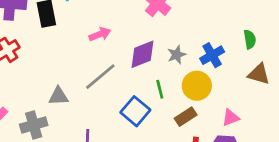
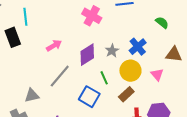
green semicircle: (250, 39) -> (162, 23), moved, turned -32
pink triangle: (231, 118) -> (157, 74), moved, turned -40

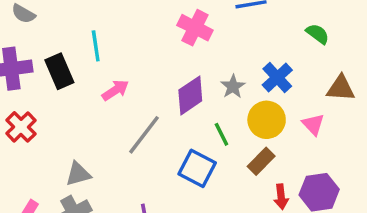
cyan line: (25, 17) -> (96, 46), moved
pink arrow: (54, 46) -> (115, 90), moved
gray triangle: (32, 95) -> (78, 174), moved

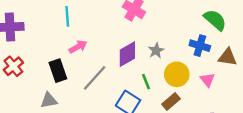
green semicircle: (318, 34) -> (215, 20), size x1.5
black rectangle: (59, 71) -> (58, 71), moved
blue cross: (277, 78) -> (200, 46), moved, turned -36

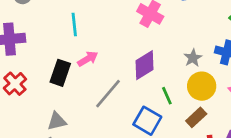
gray star: (156, 51) -> (193, 58), moved
black rectangle: (58, 71) -> (60, 73), moved, turned 40

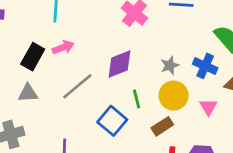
gray triangle: (57, 121) -> (28, 93), moved

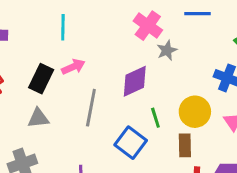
gray star: (170, 65) -> (167, 50), moved
gray line: (77, 86) -> (91, 108), turned -36
brown rectangle: (162, 126) -> (185, 145), turned -55

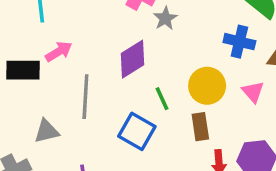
black rectangle: (41, 79) -> (23, 70), turned 72
gray triangle: (38, 118) -> (47, 131), moved

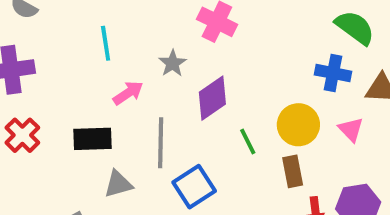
gray star: (165, 18) -> (173, 63), moved
black rectangle: (23, 70) -> (92, 139), moved
blue square: (137, 131) -> (194, 187), moved, turned 30

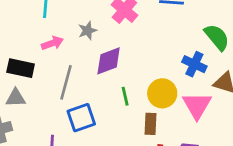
pink triangle: (351, 129) -> (197, 105), size x1.6
gray triangle: (118, 184) -> (16, 98), moved

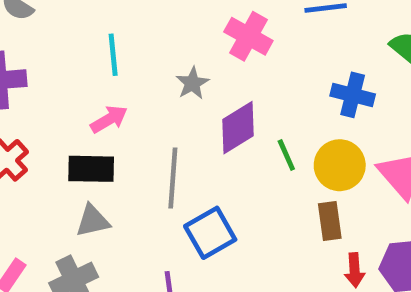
pink arrow: (52, 43) -> (109, 119), moved
blue cross: (194, 64) -> (353, 95), moved
green line: (125, 96) -> (286, 155), moved

